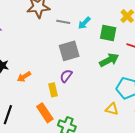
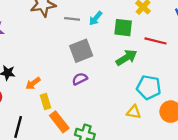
purple semicircle: (66, 76) -> (80, 79), turned 32
yellow rectangle: (53, 90) -> (46, 101), moved

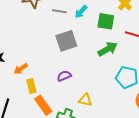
purple semicircle: (80, 79) -> (64, 76), moved
yellow triangle: (134, 112) -> (85, 100), moved

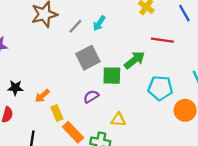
gray line: (59, 11) -> (75, 26), turned -48
green square: (106, 21) -> (112, 76), moved

